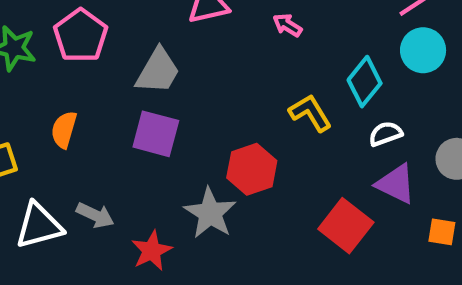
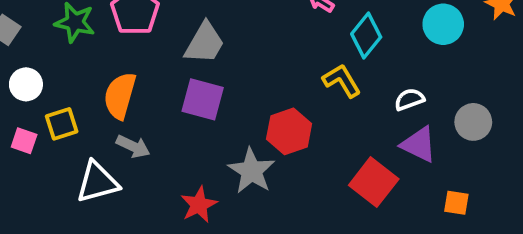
cyan diamond: (365, 82) -> (366, 36), moved
orange semicircle: (64, 130) -> (120, 96), size x1.4
gray arrow: (95, 215) -> (133, 146), moved
orange square: (442, 232) -> (456, 203), moved

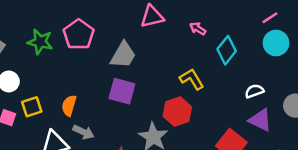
yellow L-shape: (342, 81) -> (192, 79), moved
orange semicircle: (120, 96) -> (69, 106), moved, size x0.7
gray arrow: (133, 146) -> (83, 132), moved

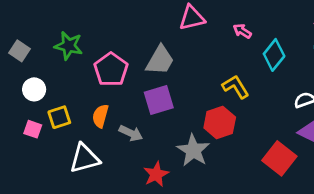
pink pentagon: (79, 35) -> (111, 70), moved
purple square: (122, 91) -> (159, 100), turned -32
gray arrow: (83, 132) -> (131, 133), moved

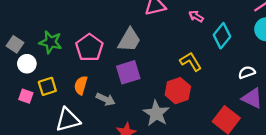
green star: (69, 46) -> (51, 42), moved
gray square: (20, 51) -> (15, 44), moved

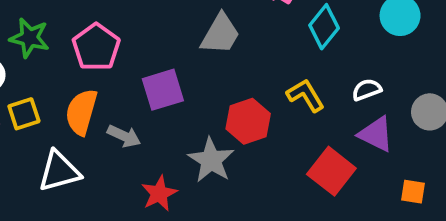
gray trapezoid: (129, 40) -> (220, 34), moved
yellow L-shape: (191, 62) -> (306, 95), moved
orange semicircle: (81, 85) -> (81, 112), size x1.4

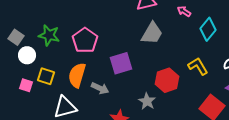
yellow square: (24, 114) -> (46, 76), turned 36
gray star: (211, 160) -> (147, 101), size x0.7

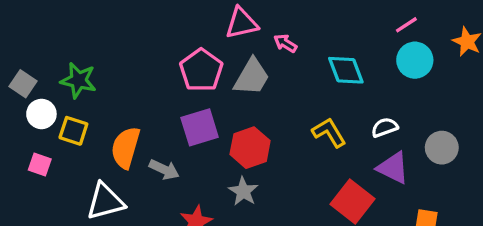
pink arrow: (184, 11) -> (285, 43), moved
cyan diamond: (208, 29) -> (346, 70), turned -60
pink pentagon: (85, 40) -> (201, 70), moved
yellow square: (46, 76) -> (73, 131), moved
red hexagon: (167, 80) -> (250, 148), moved

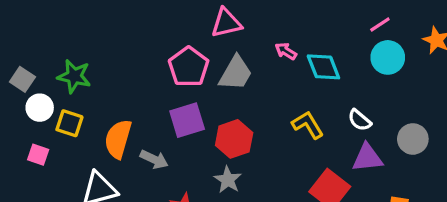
pink arrow: (285, 43) -> (286, 51), moved
white semicircle: (385, 127) -> (360, 120), turned -120
purple triangle: (393, 168) -> (367, 158), turned -32

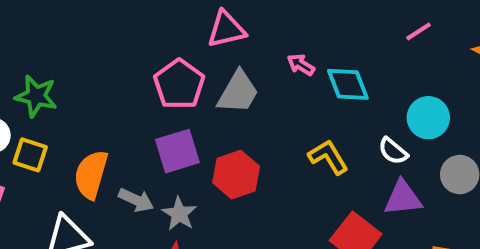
cyan circle: (388, 57) -> (428, 118), moved
gray star: (228, 180) -> (179, 214), moved

